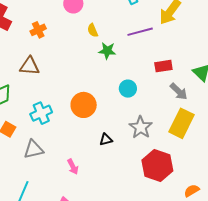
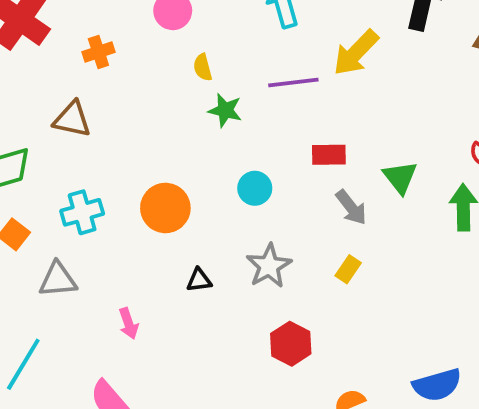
yellow rectangle: (181, 123) -> (348, 269), size x0.5
red hexagon: (157, 166) -> (291, 344), size x0.7

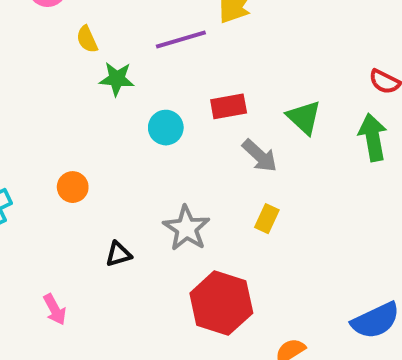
cyan circle: (255, 188) -> (166, 128), moved
orange circle: (165, 208) -> (73, 187), size x0.6
red hexagon: (291, 344) -> (221, 303), size x1.4

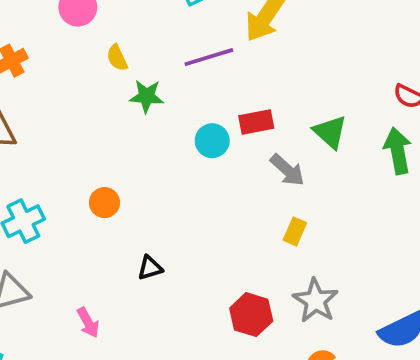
cyan circle: (166, 128) -> (212, 141), moved
gray star: (186, 228) -> (315, 301), moved
red hexagon: (221, 303) -> (251, 315), size x0.7

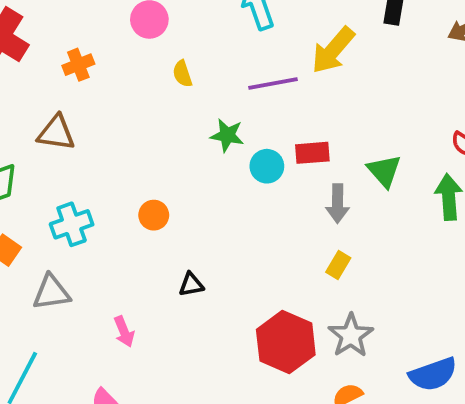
green star: (147, 96) -> (227, 135), moved
gray arrow: (287, 170) -> (338, 204), turned 42
red hexagon: (251, 315) -> (286, 342), size x1.4

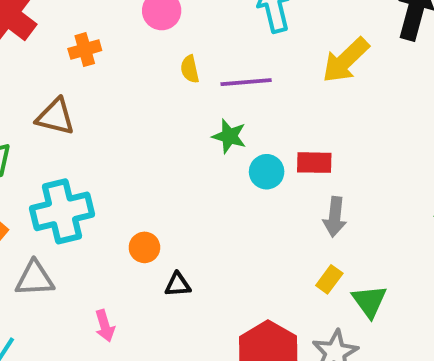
purple line: (273, 83) -> (246, 82), moved
green triangle: (384, 171) -> (369, 301), moved
orange circle: (154, 215) -> (144, 247), moved
cyan cross: (72, 224) -> (62, 211), size x1.4

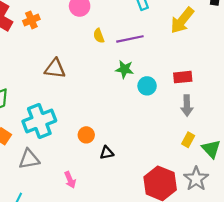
orange cross: (85, 50) -> (31, 20), moved
brown triangle: (55, 117) -> (55, 69), moved
red rectangle: (314, 163) -> (183, 77), moved

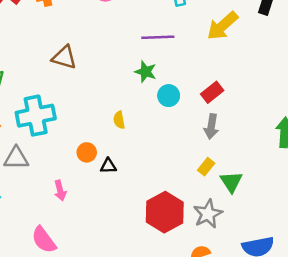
yellow semicircle: (99, 36) -> (119, 120), moved
red rectangle: (183, 77) -> (212, 92), turned -42
orange circle: (86, 135) -> (87, 152), moved

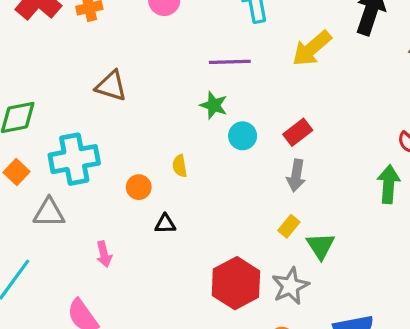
orange circle: (87, 152) -> (139, 187), moved

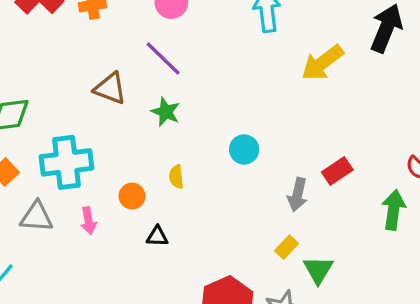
purple line: (230, 62) -> (163, 59), moved, turned 42
green star: (214, 105) -> (166, 112), moved
red rectangle: (298, 132) -> (337, 171), moved
pink arrow: (104, 254) -> (89, 221), moved

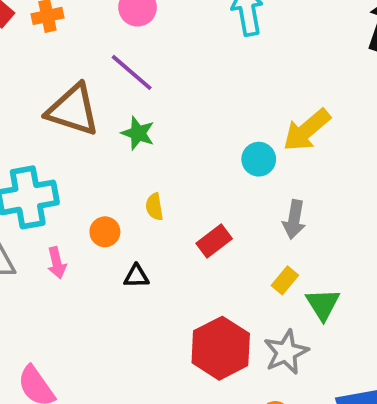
yellow arrow: (322, 63) -> (307, 130), moved
brown triangle: (110, 88) -> (73, 110), size x1.4
cyan circle: (244, 149) -> (259, 159), moved
red rectangle: (337, 171) -> (214, 241), moved

